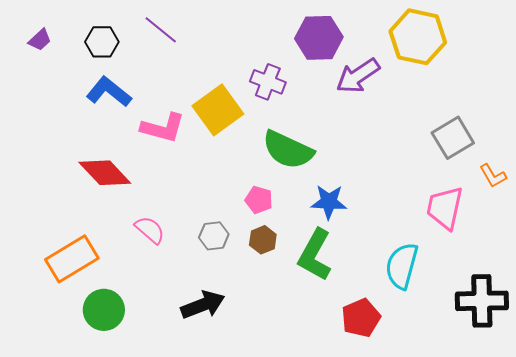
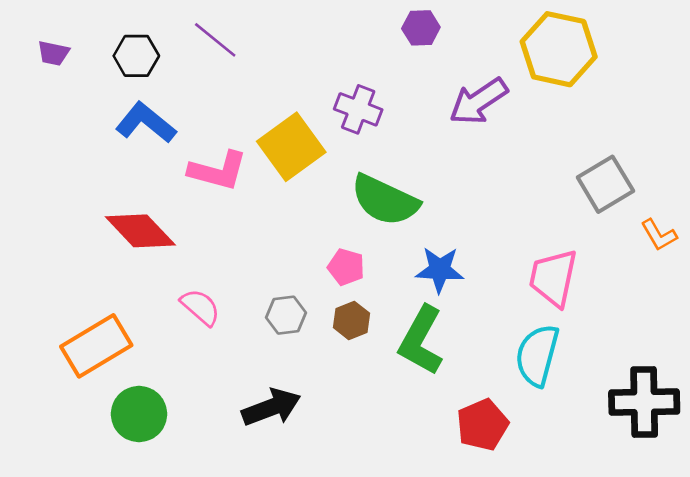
purple hexagon: (319, 38) -> (421, 28), moved, size x0.6
purple trapezoid: (40, 40) -> (53, 53), turned 55
pink trapezoid: (445, 208) -> (553, 278), moved

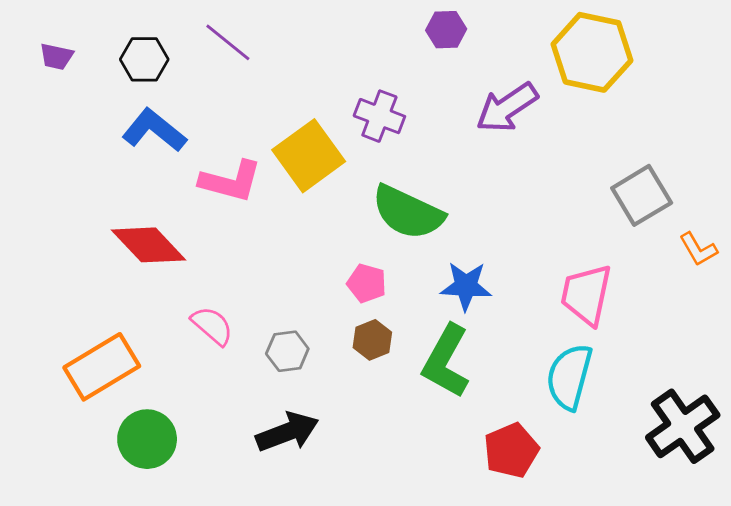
gray hexagon: (286, 315) -> (287, 351), moved
black cross: (644, 402) -> (683, 426), turned -34

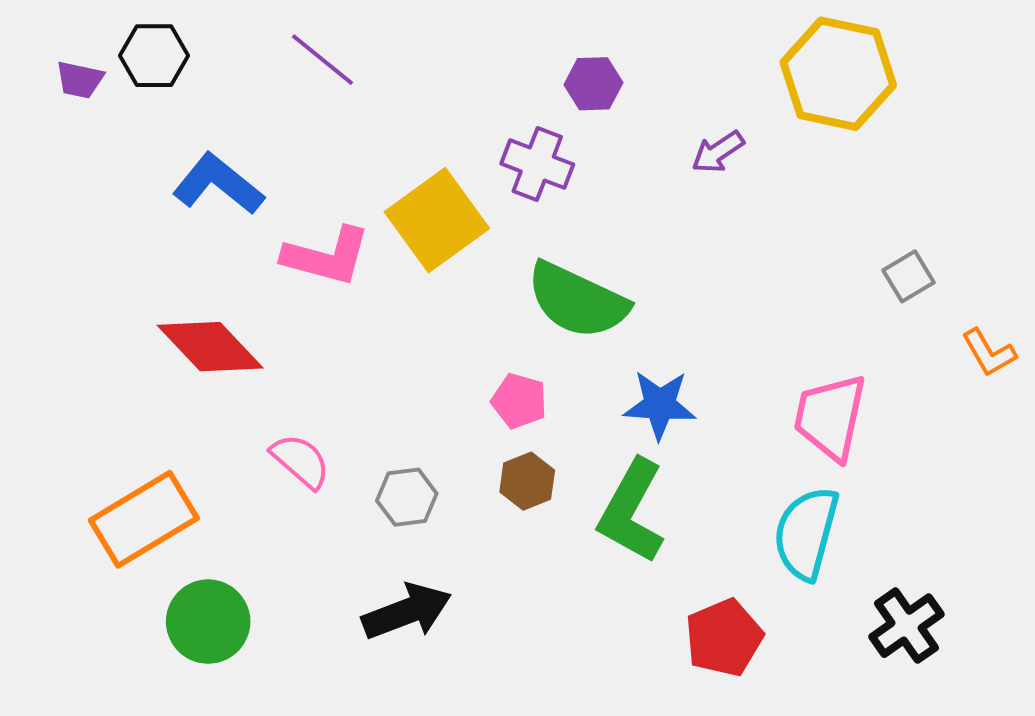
purple hexagon: (446, 30) -> (593, 84), moved
black hexagon: (144, 59) -> (154, 56), moved
purple arrow: (507, 108) -> (718, 152), size x0.6
gray square: (642, 195) -> (909, 276), size x0.6
black cross: (683, 426) -> (906, 626), moved, size x0.7

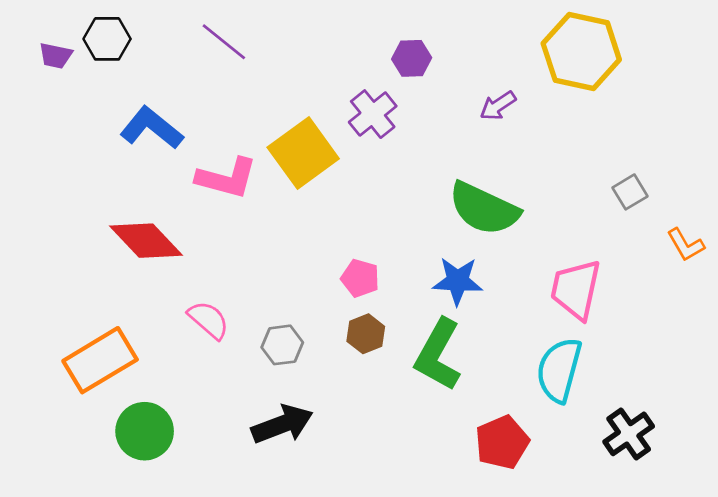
purple cross: (537, 164) -> (373, 114), turned 30
green semicircle: (577, 300) -> (484, 209), moved

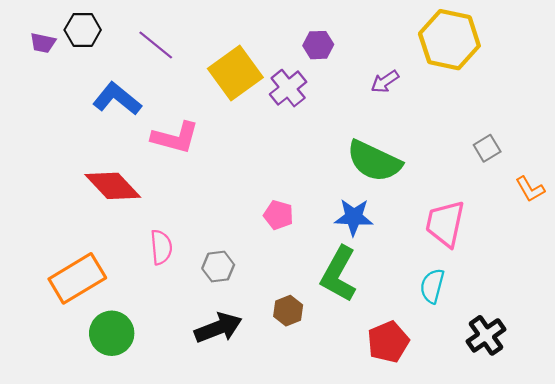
purple line: (224, 42) -> (156, 45), moved
yellow square: (303, 153) -> (235, 73), moved
pink semicircle: (209, 320) -> (161, 247), turned 44
brown hexagon: (366, 334) -> (288, 311), moved
cyan semicircle: (559, 370) -> (432, 286), size x0.7

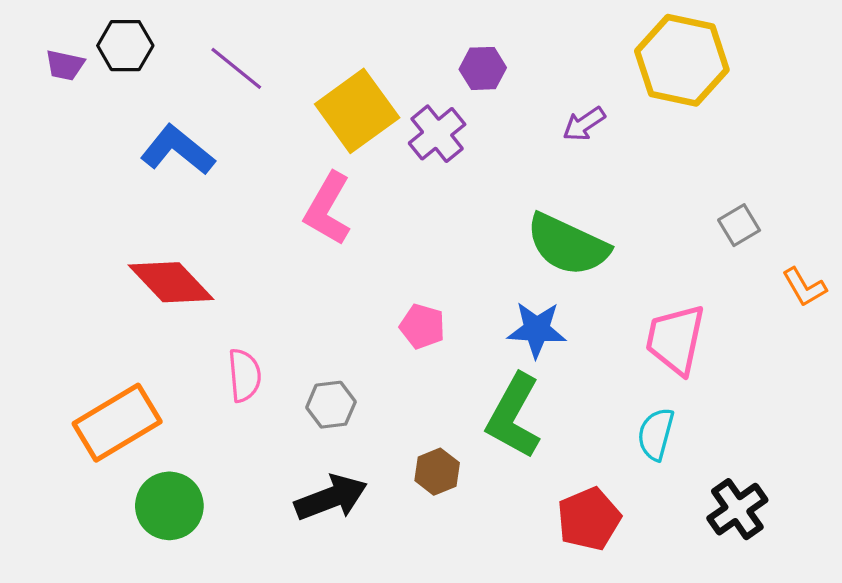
pink L-shape: (175, 138) -> (328, 209), moved, turned 105

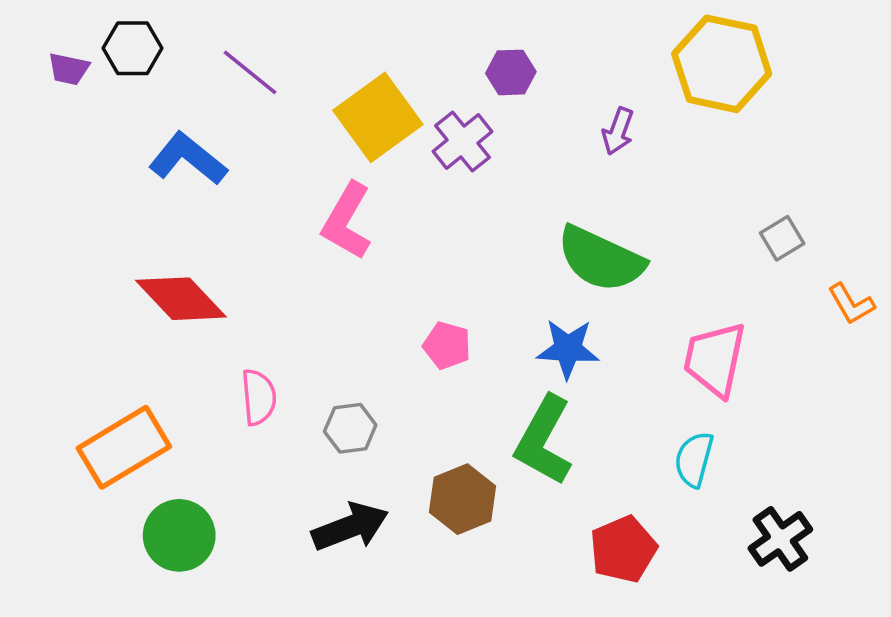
purple arrow: (584, 124) -> (618, 131), turned -36
brown hexagon: (437, 472) -> (462, 499), size x1.4

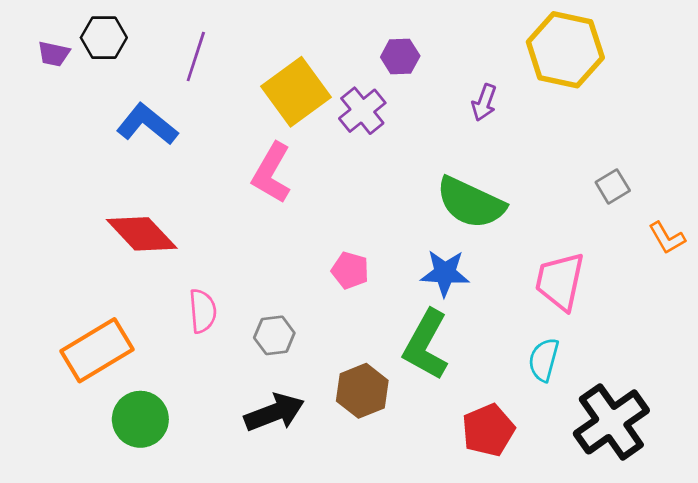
purple line: (250, 72) -> (196, 57), turned 69
black cross: (780, 539) -> (611, 422), size x1.5

